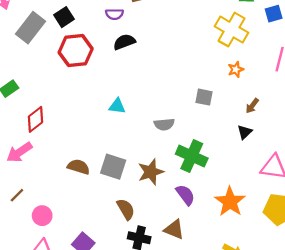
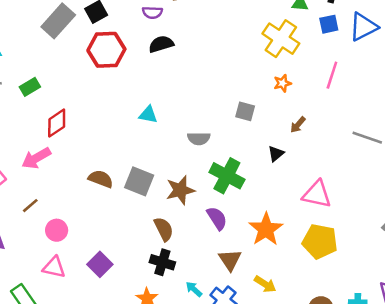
black triangle: (245, 132) -> (276, 154), moved
brown semicircle: (126, 209) -> (164, 229), moved
brown triangle: (174, 229) -> (230, 260), moved, turned 30

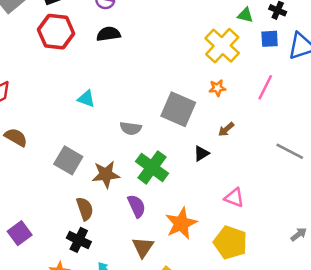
gray square: (245, 111) -> (178, 109), size x1.8
brown semicircle: (101, 179) -> (16, 137), moved
pink triangle: (317, 194) -> (234, 198), size x0.7

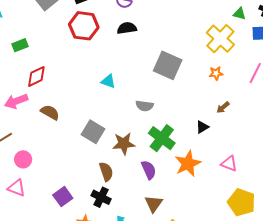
gray square: (178, 109) -> (168, 65), moved
orange star: (181, 223) -> (188, 164), moved
purple square: (20, 233) -> (63, 197), moved
yellow pentagon: (230, 243) -> (241, 202), moved

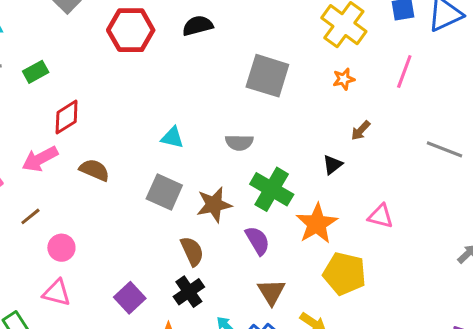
cyan triangle: (108, 81) -> (172, 138), moved
black cross: (101, 197) -> (189, 292), turned 36
yellow pentagon: (241, 202) -> (345, 274), moved

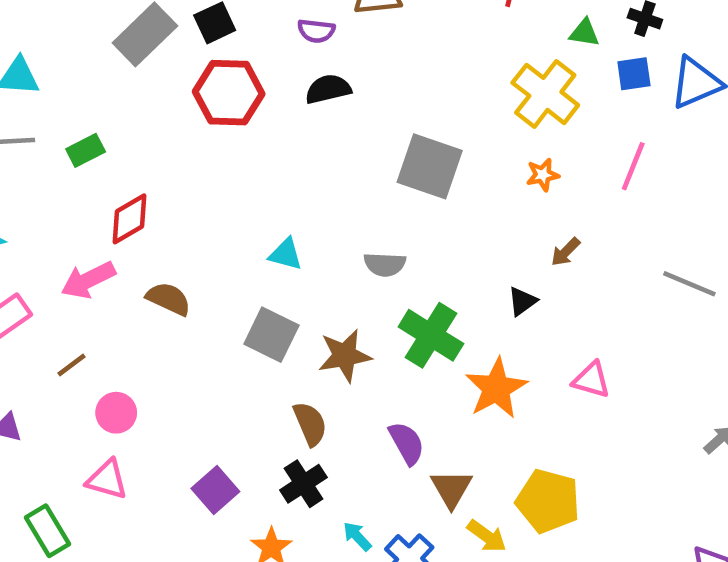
purple semicircle: (258, 241) -> (407, 443), moved
yellow pentagon: (345, 274) -> (548, 501), moved
brown triangle: (271, 292) -> (451, 489), moved

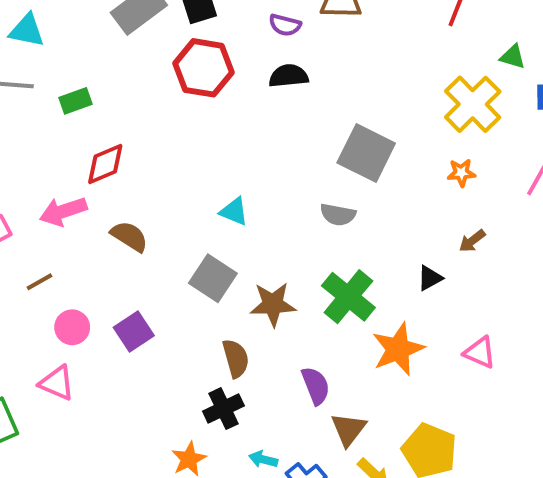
gray semicircle: (385, 264) -> (338, 215), moved
purple square: (215, 490) -> (134, 331), moved
cyan arrow: (357, 536) -> (263, 459), turned -40

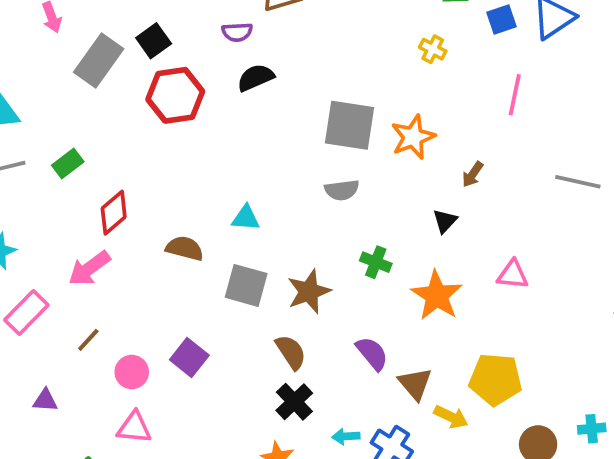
yellow cross: (473, 104) -> (433, 49), size x0.5
orange star: (461, 173) -> (413, 137), moved, size x1.6
brown semicircle: (129, 236) -> (185, 248), moved
green cross: (348, 297) -> (376, 262), size x0.6

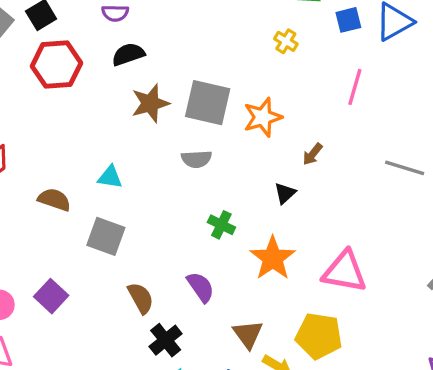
pink triangle: (513, 275) -> (345, 272), moved, size x1.6
brown star: (309, 291) -> (150, 103), moved
purple semicircle: (372, 353) -> (201, 287), moved
black cross: (294, 402) -> (166, 340), moved

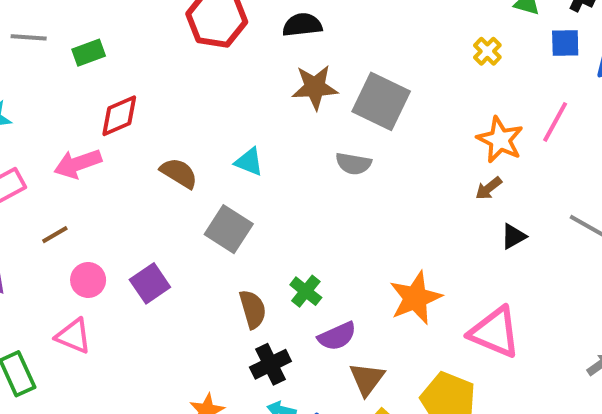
orange star: (263, 117) -> (500, 140), moved, turned 30
black triangle: (285, 193) -> (513, 236), moved
green cross: (221, 225) -> (306, 291), moved
purple semicircle: (201, 287) -> (337, 336), moved, turned 88

